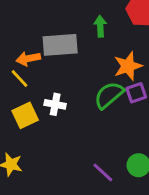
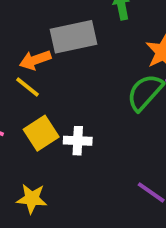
white cross: (55, 104) -> (78, 141), moved

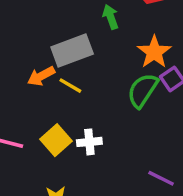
yellow line: (28, 87) -> (70, 86), moved

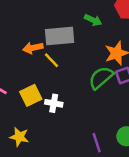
green arrow: (111, 17) -> (93, 20), turned 119
purple line: (161, 178) -> (97, 143), turned 30

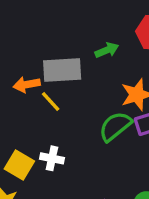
green arrow: (93, 20) -> (107, 50), turned -49
yellow square: (31, 95) -> (19, 165), moved, turned -35

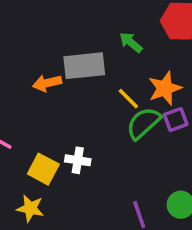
green arrow: (107, 50) -> (131, 42), turned -115
yellow line: (51, 102) -> (128, 99), moved

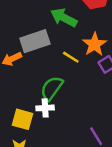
green arrow: (131, 42) -> (64, 18), size x1.5
green semicircle: (143, 123) -> (52, 88), moved

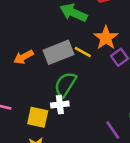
gray rectangle: (35, 41) -> (59, 52), moved

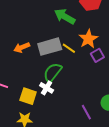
white cross: (60, 105) -> (47, 88), turned 32

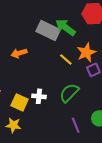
gray rectangle: (50, 47) -> (48, 31), moved, turned 35
green semicircle: (53, 72) -> (69, 93), moved
white cross: (47, 88) -> (39, 96), turned -32

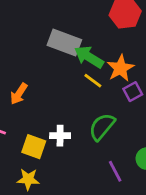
green arrow: (65, 27) -> (89, 57), moved
orange arrow: (19, 53) -> (19, 94), moved, turned -35

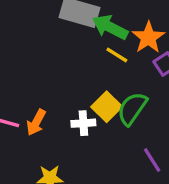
orange arrow: (19, 94) -> (36, 122), moved
yellow square: (34, 147) -> (107, 107), moved, turned 30

